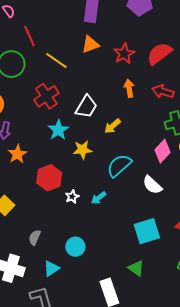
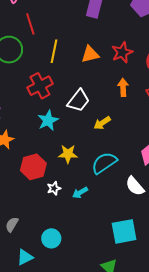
orange triangle: (90, 44) -> (90, 54), moved
yellow line: (56, 61) -> (54, 51), turned 60
yellow star: (82, 150) -> (68, 154), moved

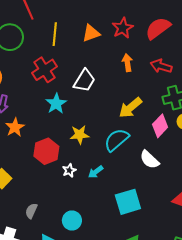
yellow arrow: (102, 123) -> (130, 108), moved, size x1.4
cyan square: (124, 231) -> (128, 202), moved

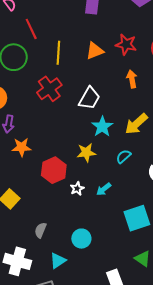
red star: (123, 28) -> (126, 44), turned -30
cyan star: (56, 104) -> (102, 127), moved
orange star: (15, 127) -> (22, 147), turned 30
cyan semicircle: (117, 140) -> (123, 156), size x0.6

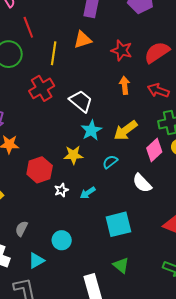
orange triangle: (95, 51) -> (83, 40), moved
white trapezoid: (89, 98) -> (81, 101), turned -85

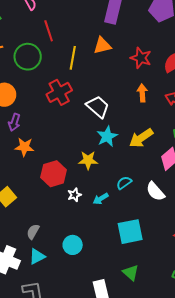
cyan semicircle: (110, 162) -> (124, 183), moved
cyan triangle: (36, 260) -> (37, 256), moved

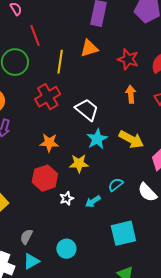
yellow arrow: (141, 138) -> (131, 139), turned -115
orange star: (24, 147) -> (49, 143), moved

